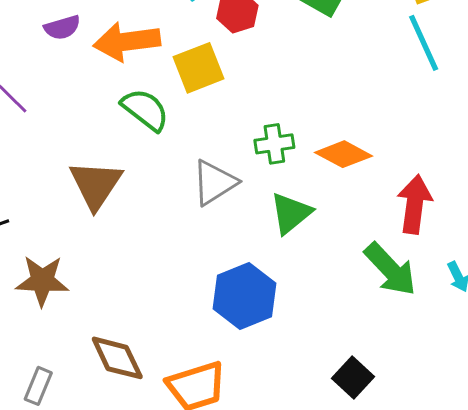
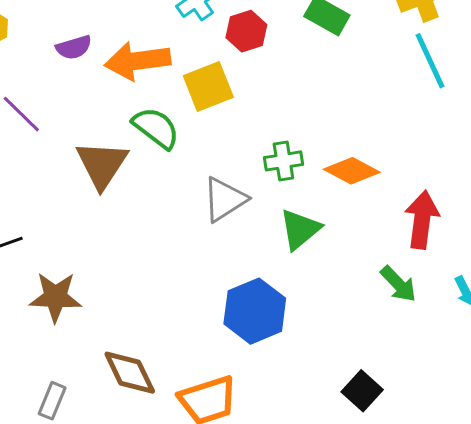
brown triangle: (96, 185) -> (102, 164), moved
green arrow: (390, 269) -> (398, 284), size x0.7

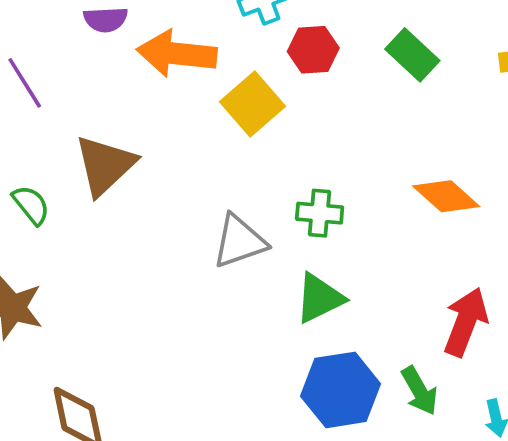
yellow square: (208, 86) -> (253, 104), turned -33
green semicircle: (156, 128) -> (31, 205), moved, size x0.7
orange diamond: (352, 171) -> (446, 196), moved
blue hexagon: (255, 311) -> (341, 390), moved

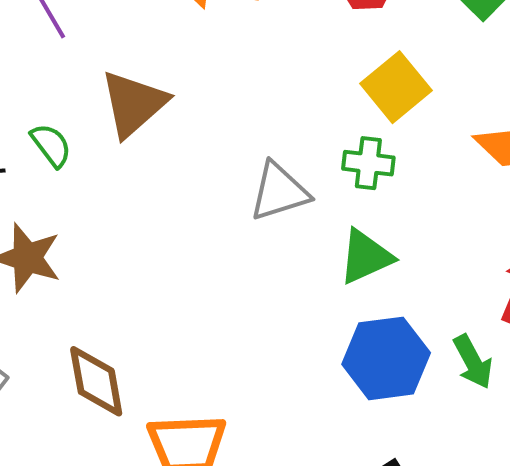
yellow square: (253, 104) -> (396, 87), moved

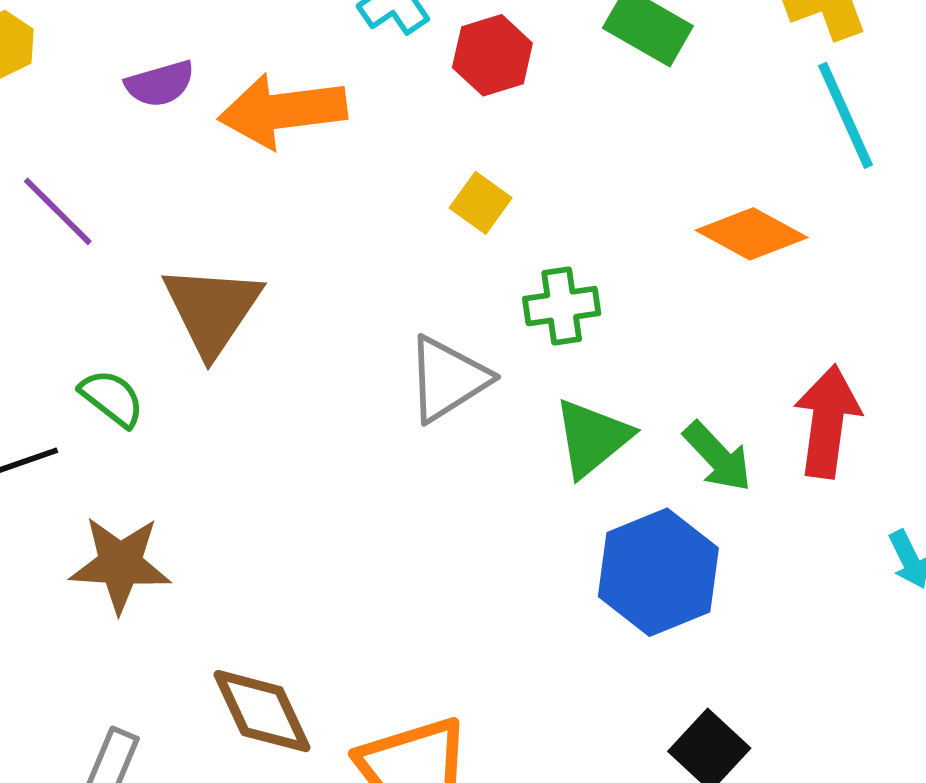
yellow square: (396, 87) -> (481, 203), moved, size x0.6
green arrow: (473, 362) -> (718, 457), moved

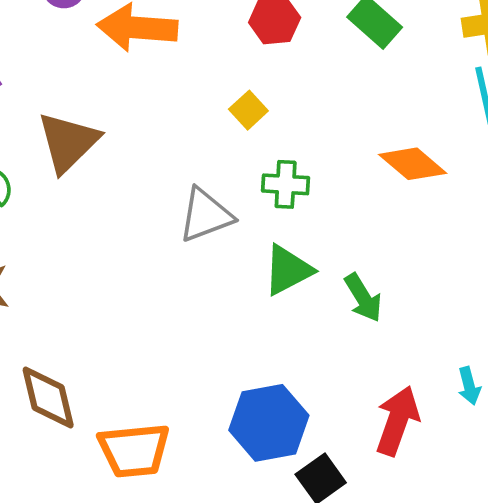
red arrow: (827, 421) -> (397, 421), moved
blue hexagon: (658, 572) -> (269, 423), moved

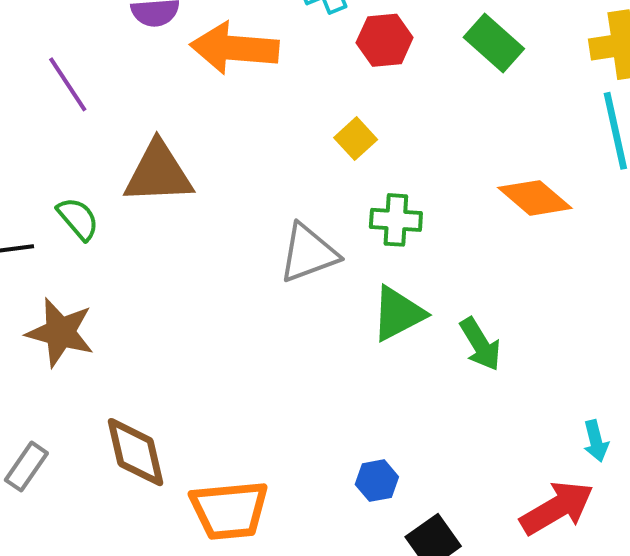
brown triangle: (68, 142) -> (158, 173), turned 42
red arrow: (397, 421) -> (557, 508), moved, turned 40
blue hexagon: (269, 423) -> (377, 481), size x0.5

